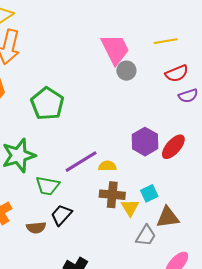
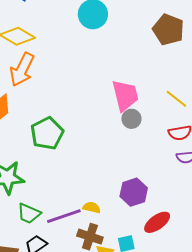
yellow line: (166, 41) -> (176, 99), turned 35
red ellipse: (173, 147) -> (157, 222), moved
purple line: (81, 162) -> (64, 216), moved

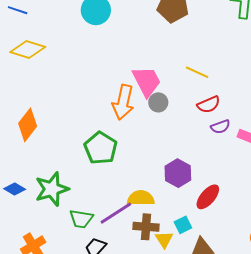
orange arrow: (22, 69) -> (123, 102), moved
green pentagon: (47, 133) -> (101, 148), moved
yellow semicircle: (92, 208) -> (141, 198), size x1.5

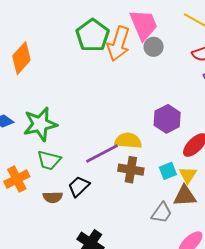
green pentagon: (101, 148) -> (93, 35), moved
green trapezoid: (81, 219) -> (49, 160), moved
yellow triangle: (164, 239) -> (188, 175), moved

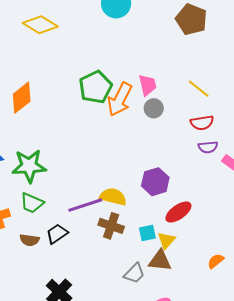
pink trapezoid: (144, 25) -> (148, 85), size x0.7

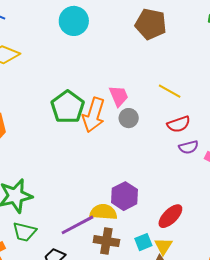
purple hexagon: (155, 182) -> (124, 196), moved

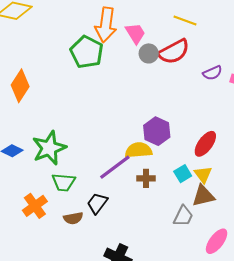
orange arrow: (94, 115) -> (106, 25), moved
red semicircle: (179, 124) -> (174, 52), moved, size x1.4
brown cross: (106, 241) -> (146, 178), size x0.7

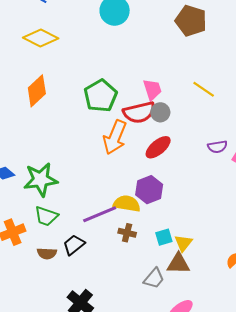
orange arrow: (106, 25) -> (115, 137), moved
red semicircle: (174, 52) -> (139, 112), moved
orange diamond: (20, 86) -> (37, 91), moved
red ellipse: (205, 144) -> (158, 147), moved

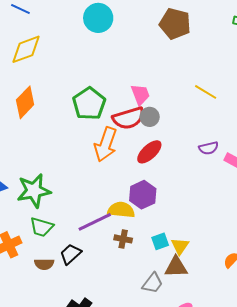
yellow diamond: (41, 38) -> (26, 49), turned -44
yellow line: (204, 89) -> (206, 92), moved

